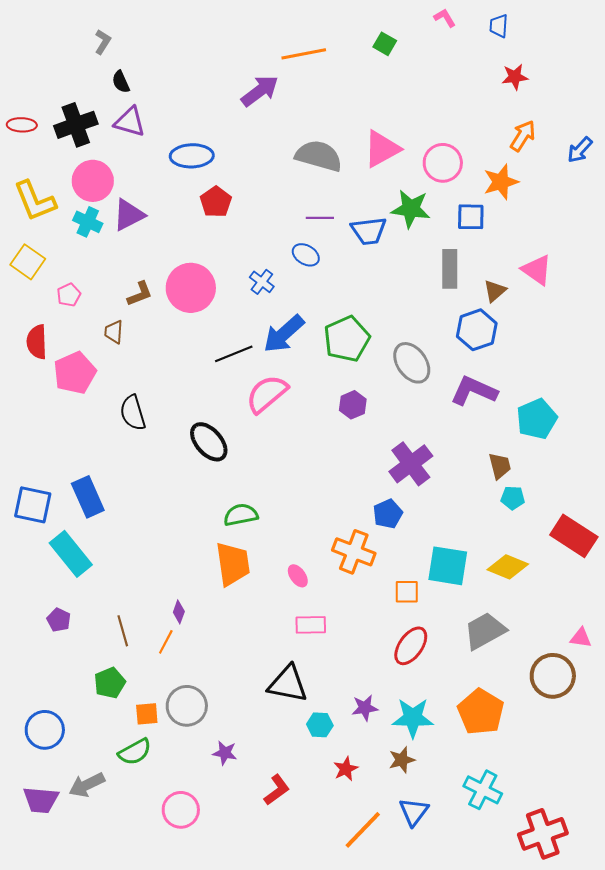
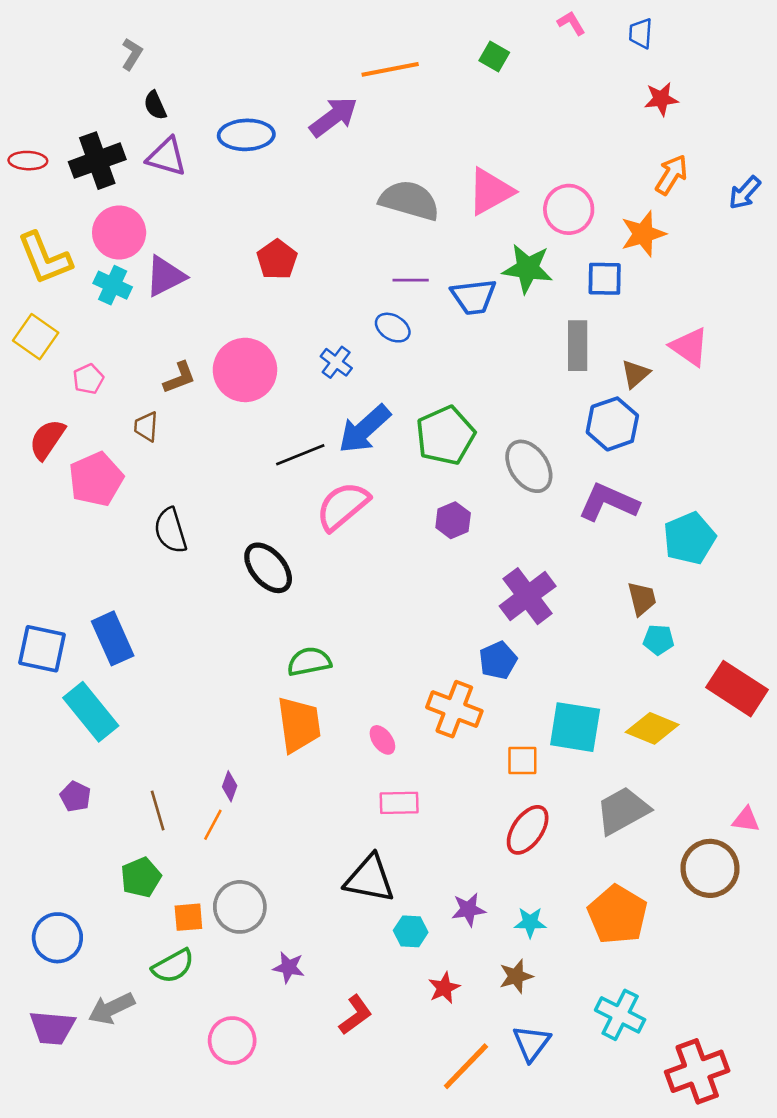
blue ellipse: (192, 156) -> (246, 135), moved
red semicircle: (37, 342) -> (47, 439), turned 36
cyan star: (413, 718) -> (530, 922), size x0.6

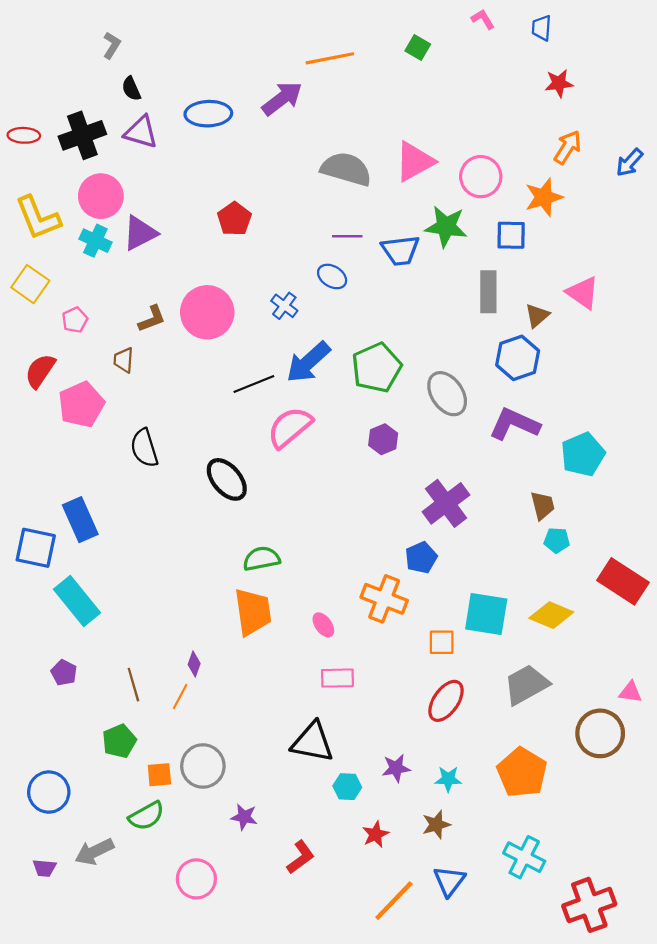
blue rectangle: (113, 638) -> (80, 520), moved
purple trapezoid: (52, 1028) -> (44, 868), size x0.6

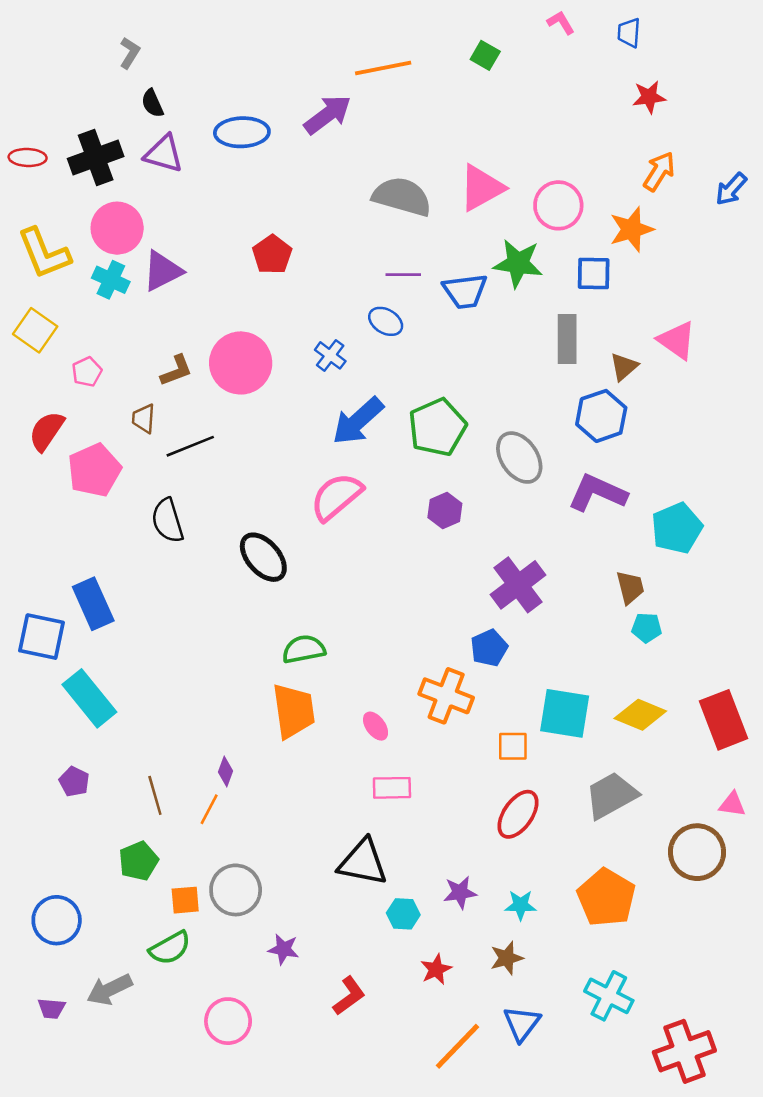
black line: (254, 384) -> (190, 446), moved
red rectangle: (623, 581) -> (723, 720), moved, turned 36

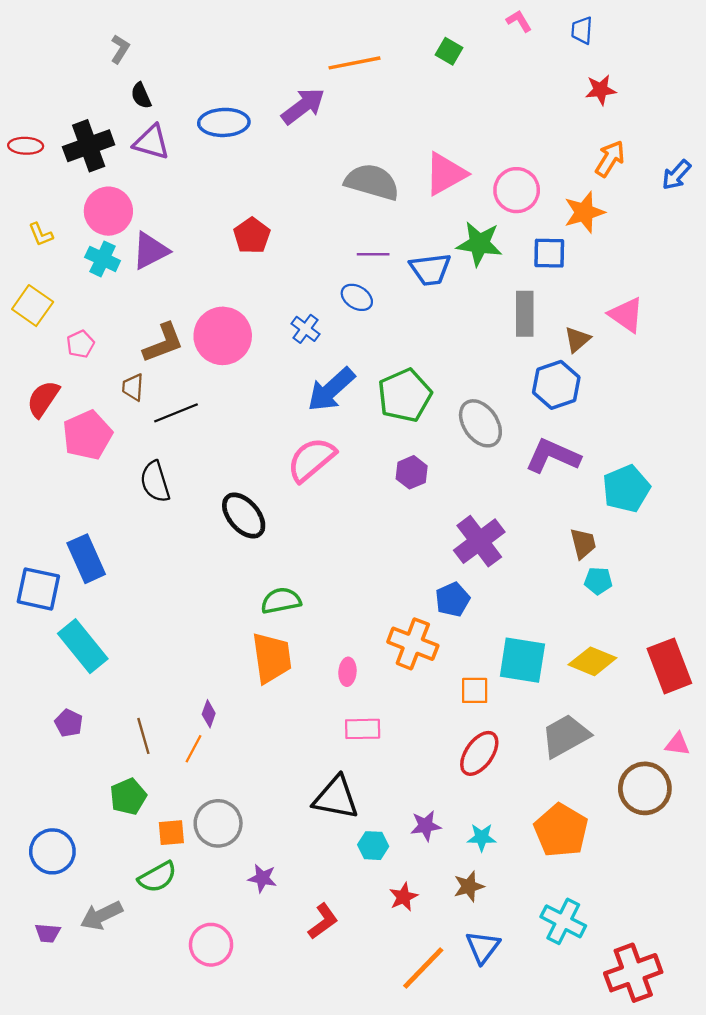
yellow L-shape: (44, 253) -> (41, 234), size x0.5
brown L-shape: (176, 371) -> (163, 343), size x1.4
pink ellipse: (376, 726) -> (347, 672), turned 40

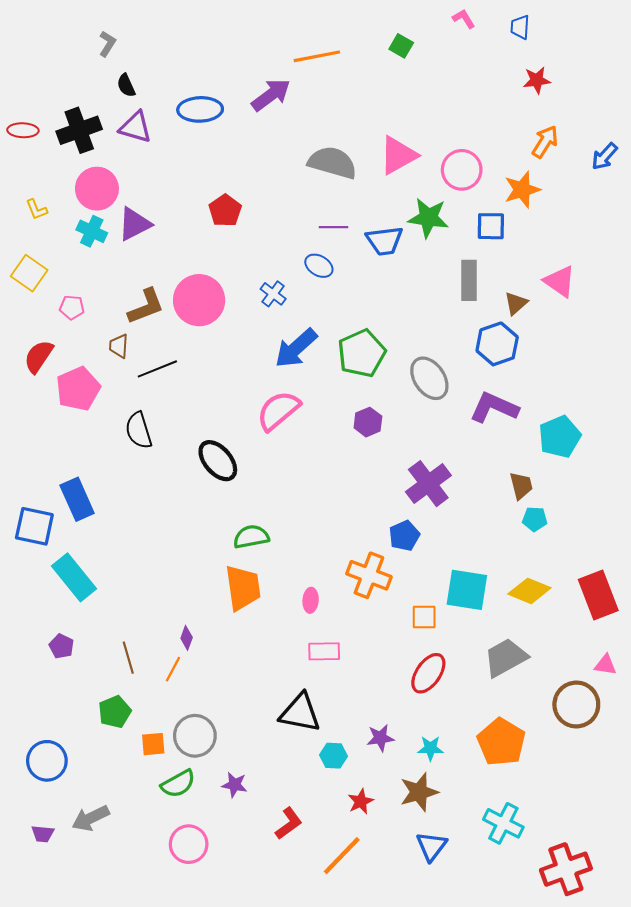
pink pentagon: (80, 344) -> (72, 307), turned 30
green semicircle: (157, 877) -> (178, 784), moved
brown star: (469, 886) -> (419, 792), size x1.4
orange line: (423, 968) -> (342, 856), moved

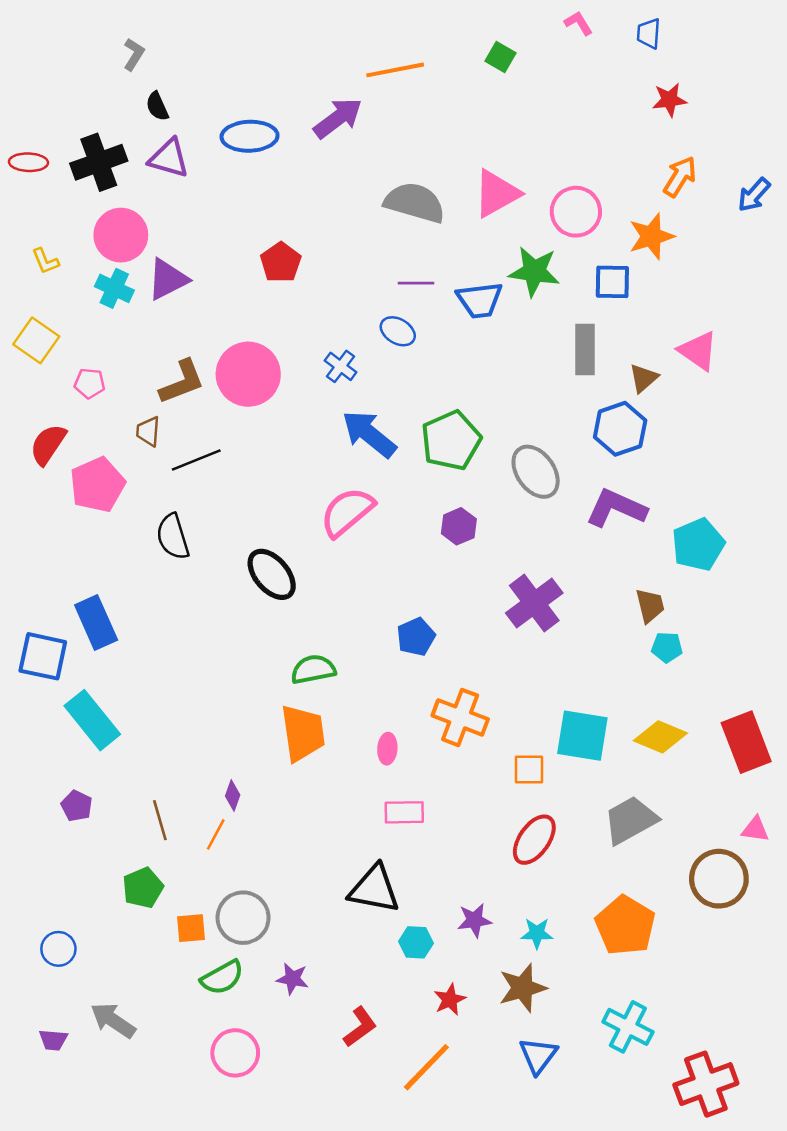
blue arrow: (296, 348) -> (369, 434), turned 81
blue pentagon: (404, 536) -> (416, 637), moved
blue circle: (47, 761) -> (58, 949), size x0.7
gray arrow: (91, 818) -> (113, 1020), turned 60

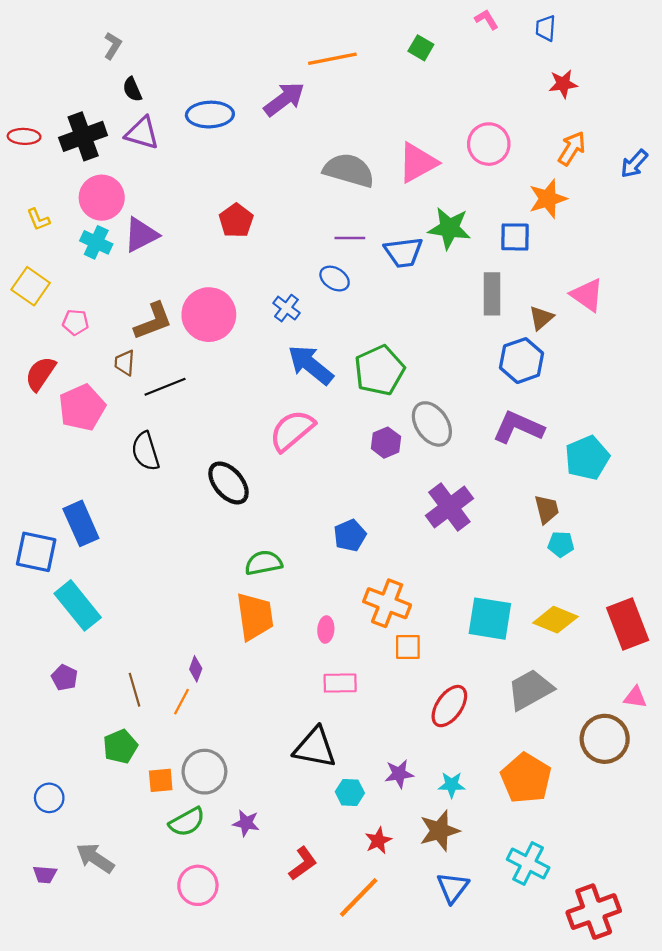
pink circle: (576, 212) -> (489, 144), moved
gray ellipse: (536, 472) -> (432, 424), moved
orange square: (529, 769) -> (408, 647), moved

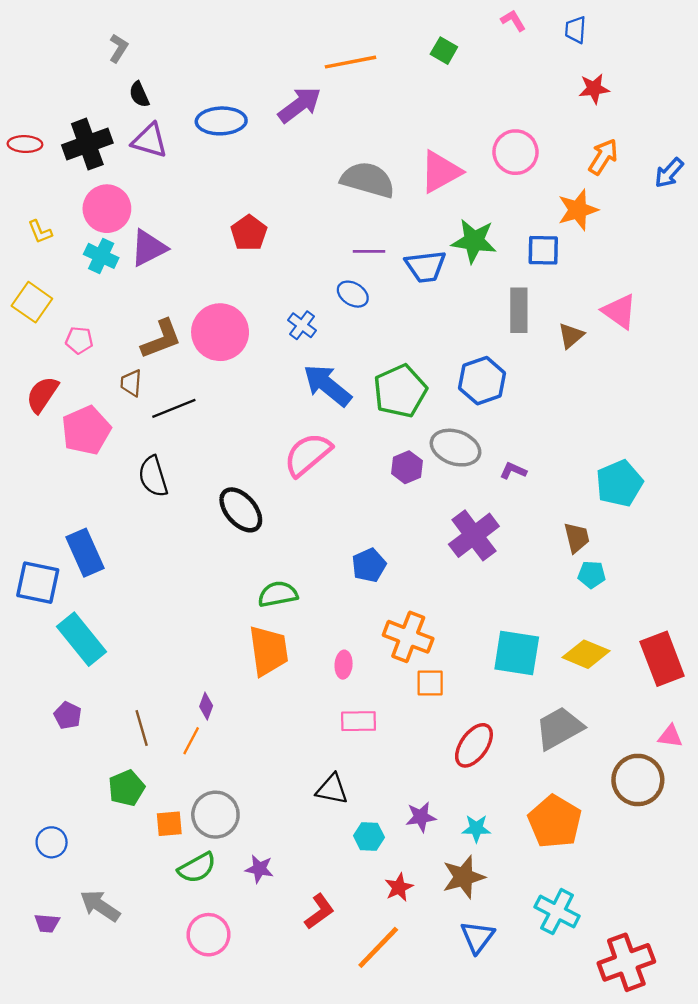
blue hexagon: (522, 361) -> (482, 381), moved
gray ellipse: (432, 424) -> (455, 448), turned -36
purple L-shape: (518, 427) -> (513, 471), moved, size x0.5
black triangle: (315, 748) -> (332, 789), size x0.7

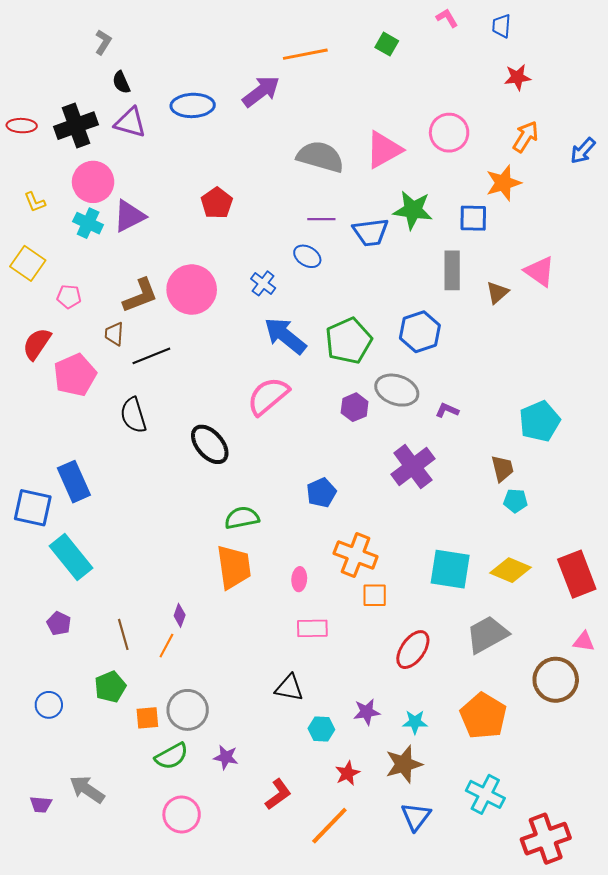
blue circle: (52, 842) -> (49, 705), moved

